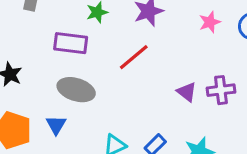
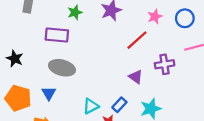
red line: (134, 57) -> (137, 40), moved
purple triangle: (187, 92) -> (136, 77), moved

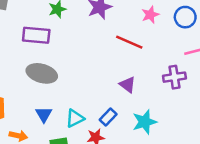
red line: (137, 40) -> (129, 42), turned 65
purple cross: (165, 64) -> (174, 77), moved
blue triangle: (49, 93) -> (44, 114), moved

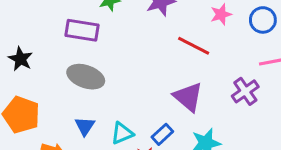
purple cross: (174, 77) -> (245, 91), turned -30
purple triangle: (128, 85) -> (188, 97), size x1.5

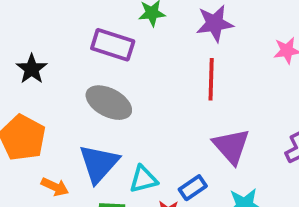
red line: (194, 46) -> (211, 79), moved, turned 56
blue triangle: (85, 126) -> (99, 163), size x1.6

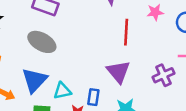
red line: (211, 79) -> (126, 32), moved
blue rectangle: (193, 188) -> (93, 97), turned -49

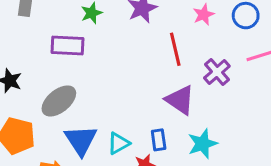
gray ellipse: (42, 42) -> (59, 101), moved, turned -52
purple cross: (163, 75) -> (217, 72), moved

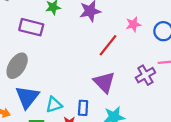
red line: (175, 49) -> (108, 45), turned 40
purple cross: (217, 72) -> (145, 75), moved
gray ellipse: (59, 101) -> (17, 66), turned -30

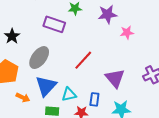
pink star: (133, 24) -> (127, 33), moved
red line: (108, 45) -> (83, 60), moved

